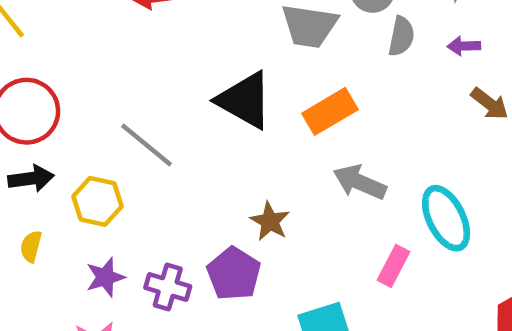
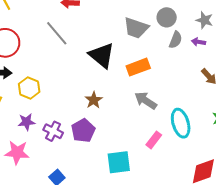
purple arrow: (464, 46) -> (198, 42), moved
gray line: (146, 145) -> (57, 33), moved
brown star: (270, 221) -> (94, 100), moved

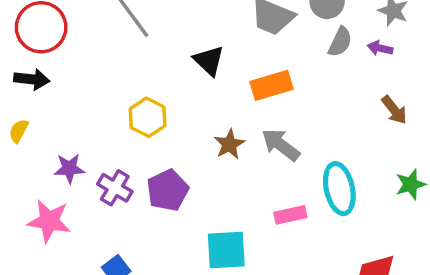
black triangle: (102, 55) -> (209, 61), size x0.7
yellow hexagon: (29, 88) -> (148, 117), moved
brown star: (94, 100) -> (229, 144), moved
pink rectangle: (154, 140) -> (290, 215), turned 36

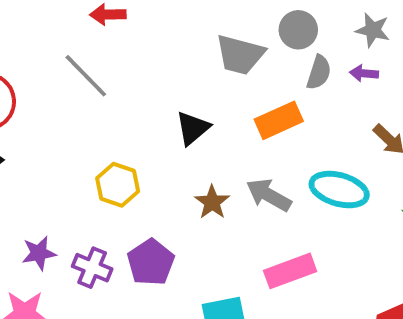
black triangle: (209, 61) -> (193, 128), moved, turned 44
orange rectangle: (272, 85) -> (279, 120), moved
cyan ellipse: (339, 189) -> (339, 190), moved, turned -54
pink rectangle: (290, 215) -> (290, 271), size x1.4

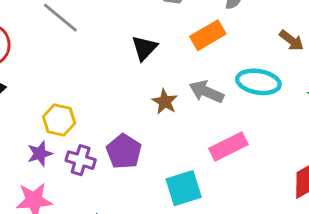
yellow hexagon: (118, 185) -> (59, 120), moved

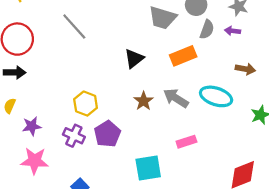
brown arrow: (292, 40) -> (245, 69), turned -36
yellow hexagon: (59, 120) -> (86, 104), moved
pink rectangle: (228, 147) -> (186, 142), size x0.7
purple star: (40, 154) -> (32, 126), moved

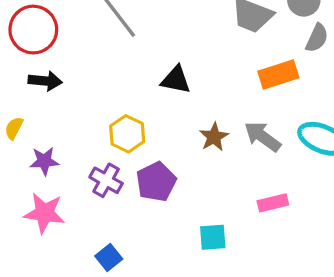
black triangle: (134, 59) -> (176, 80), moved, turned 45
black arrow: (15, 72) -> (45, 81), moved
cyan square: (148, 168) -> (213, 237), size x0.7

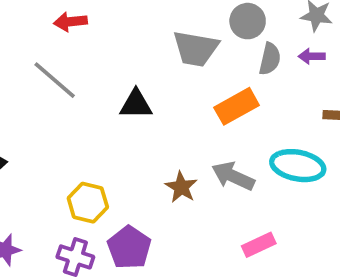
black triangle: (176, 80) -> (136, 104), moved

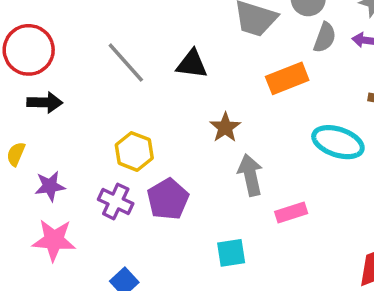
gray line: (55, 80) -> (126, 63), moved
gray arrow: (233, 176) -> (250, 175), moved, turned 45
brown star: (181, 187) -> (225, 127), moved

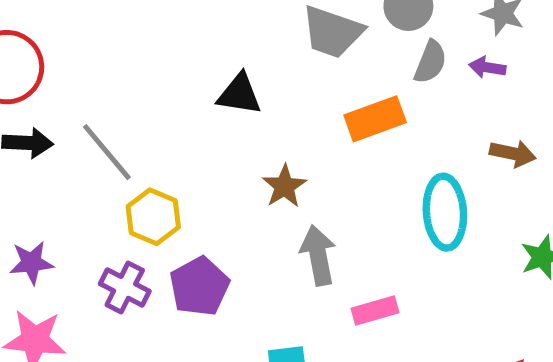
gray line: (126, 63) -> (107, 152), moved
cyan ellipse: (338, 142) -> (445, 212), turned 66

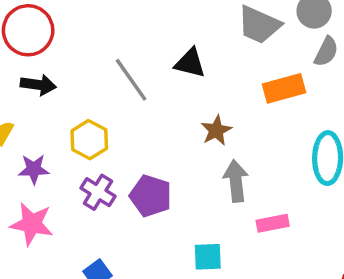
gray line: (107, 152) -> (131, 80), moved
yellow hexagon: (153, 217) -> (89, 140), moved
purple pentagon: (199, 286) -> (151, 196), turned -30

